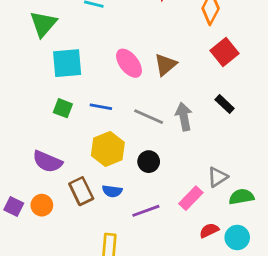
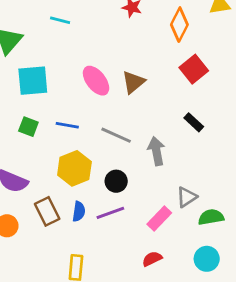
gray arrow: (184, 117) -> (156, 151), moved
blue semicircle: (112, 191) -> (79, 211), turned -90
purple line: (146, 211) -> (110, 213), moved
red semicircle: (209, 230) -> (152, 259), moved

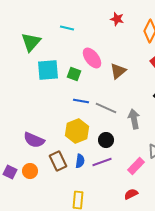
pink ellipse: (96, 81) -> (92, 58), moved
blue line: (67, 125) -> (81, 101), moved
green square: (28, 127) -> (74, 74), moved

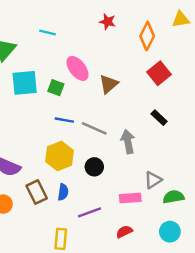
purple line: (102, 162) -> (89, 212), moved
pink rectangle: (136, 166) -> (130, 198), turned 42

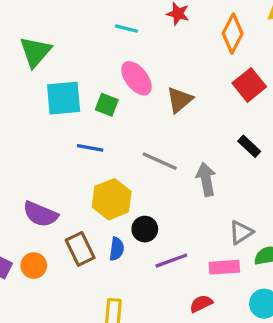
cyan line: (47, 32) -> (127, 29), moved
blue line: (64, 120) -> (90, 148), moved
black circle: (94, 167) -> (145, 229), moved
pink rectangle: (130, 198) -> (224, 267), moved
purple line: (89, 212) -> (171, 261), moved

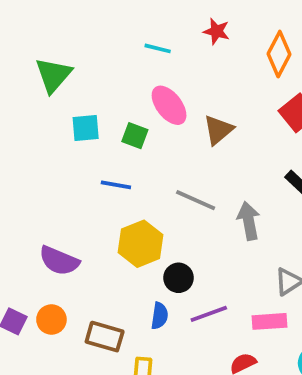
cyan square: (64, 98) -> (86, 128), size x0.7
brown rectangle: (80, 249) -> (105, 337), moved, turned -48
blue semicircle: (117, 249) -> (160, 316), moved

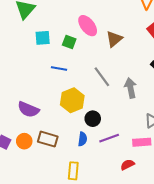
gray line: (196, 200) -> (102, 77), turned 30
brown rectangle: (105, 337) -> (48, 139), moved

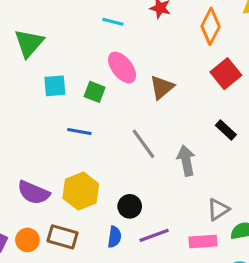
yellow hexagon: (72, 100) -> (81, 191), moved

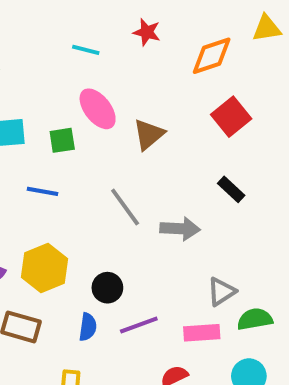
orange diamond: (211, 26) -> (212, 56), turned 44
green square: (95, 92) -> (62, 140), turned -30
gray arrow: (186, 161) -> (180, 229), turned 104

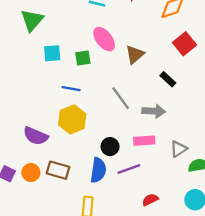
black rectangle: (231, 189) -> (168, 79), moved
yellow hexagon: (45, 268) -> (72, 119), moved
blue semicircle: (88, 327) -> (98, 170), size x1.5
pink rectangle: (202, 333) -> (144, 141), moved

